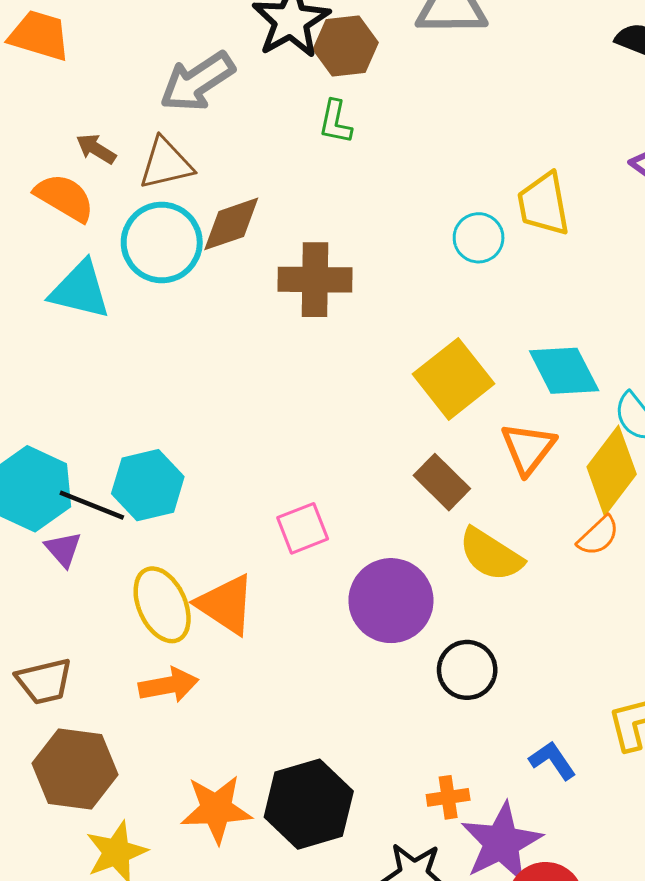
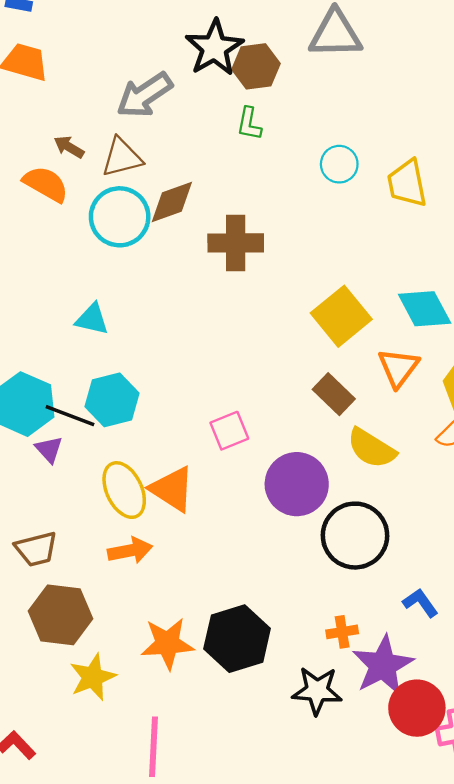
cyan circle: (479, 238) -> (339, 164), moved
cyan triangle: (80, 290) -> (92, 319), moved, size x0.7
black circle: (467, 670) -> (355, 536), size x1.5

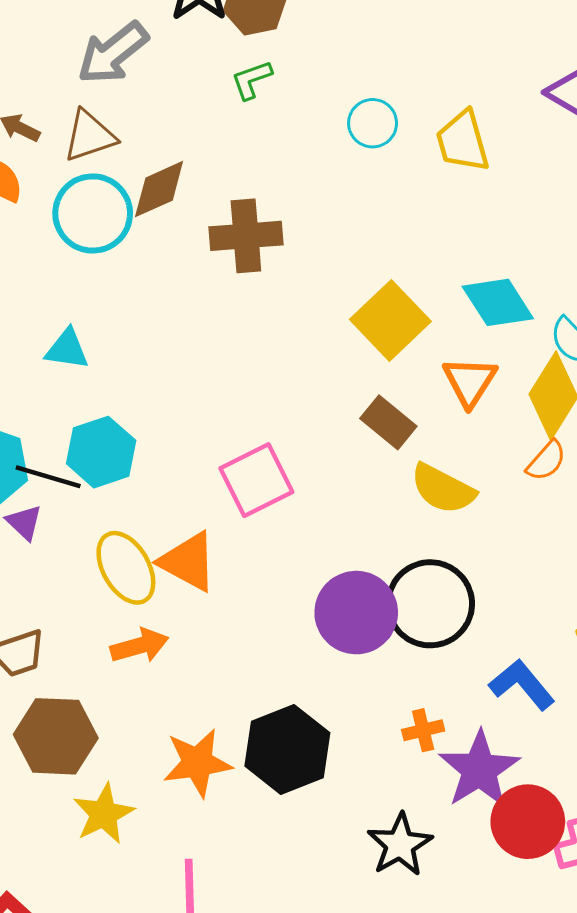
green L-shape: (249, 124) -> (252, 80), turned 64
pink square: (229, 431) -> (256, 480), size x1.4
purple circle: (297, 484) -> (356, 613), moved
blue L-shape: (420, 603) -> (522, 685), size x1.4
black star: (317, 691) -> (400, 845), moved, turned -30

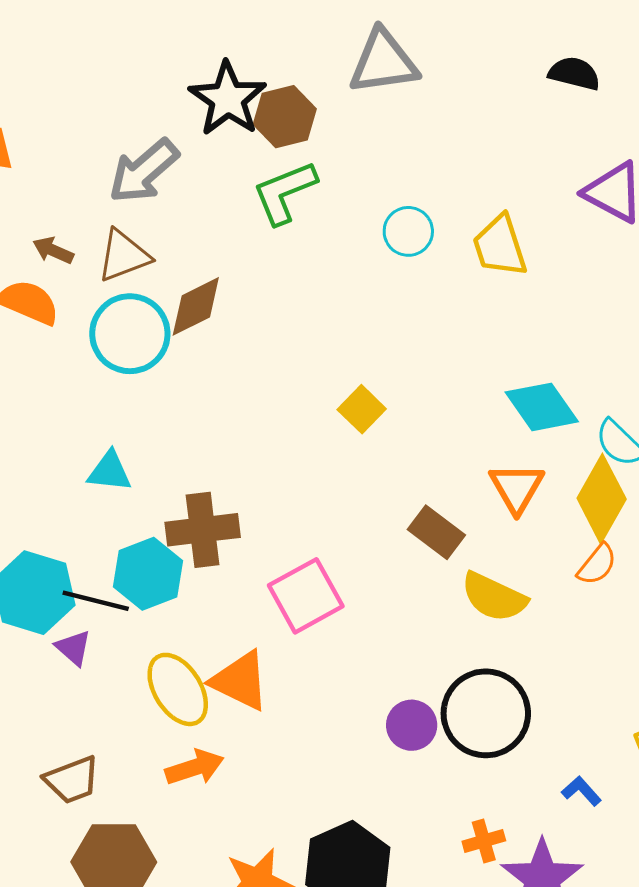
green L-shape: (252, 80) -> (285, 192), size x1.6
brown cross: (246, 236) -> (203, 530), moved
yellow square: (390, 320) -> (362, 409), moved, size x0.6
purple circle: (356, 613) -> (412, 725), size x0.6
blue L-shape: (522, 685) -> (581, 791), size x0.6

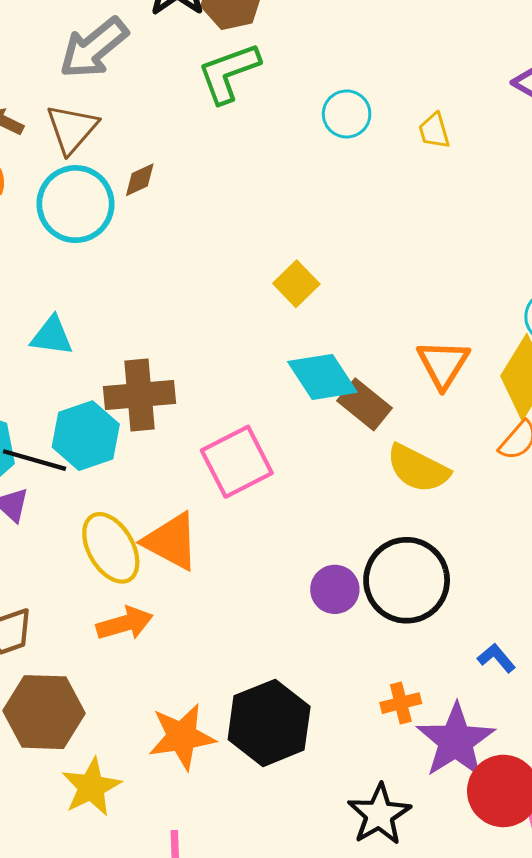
yellow trapezoid: (500, 246) -> (434, 131), size x0.6
brown triangle: (124, 256) -> (72, 129), turned -30
brown diamond: (196, 306) -> (140, 180), size x0.6
cyan diamond: (542, 407) -> (322, 377), moved

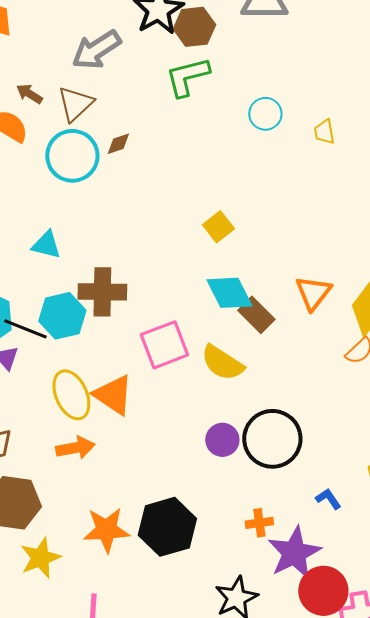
yellow semicircle: (418, 468) -> (222, 363), moved

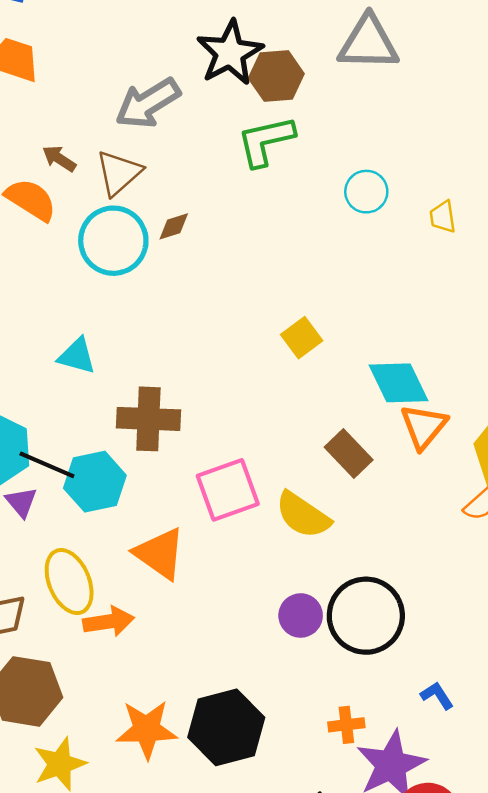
cyan diamond: (229, 293) -> (399, 383), moved
cyan hexagon: (62, 316) -> (95, 482), moved
yellow ellipse: (71, 395) -> (69, 582), moved

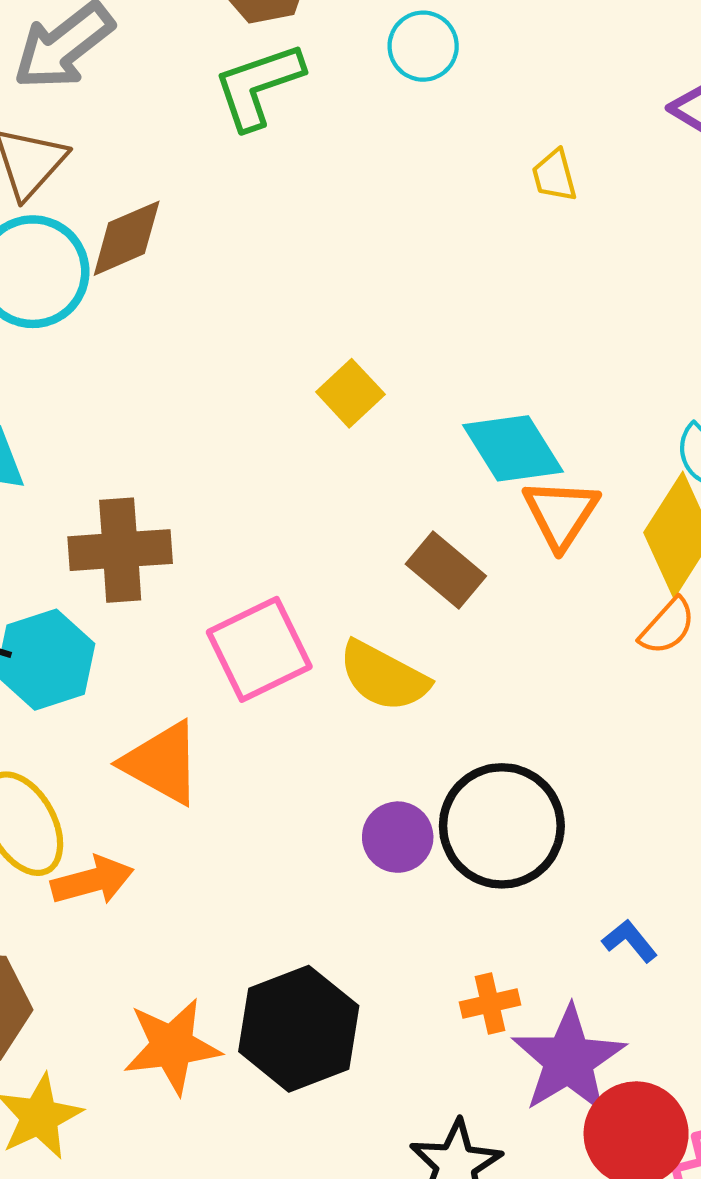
cyan circle: (366, 192) -> (423, 46), moved
brown diamond: (174, 226) -> (127, 238), size x1.6

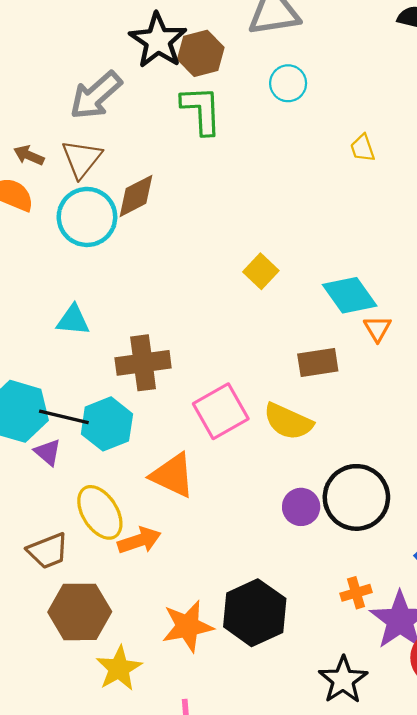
green L-shape: (258, 86) -> (201, 110), turned 110
orange triangle: (561, 514) -> (377, 329), size x0.7
brown rectangle: (446, 570) -> (318, 363), turned -45

